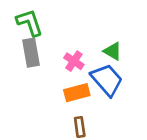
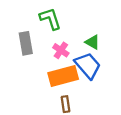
green L-shape: (30, 23) -> (50, 19), moved
orange rectangle: (77, 93) -> (63, 76), size x1.4

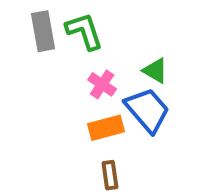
gray rectangle: (26, 43) -> (43, 31), moved
orange rectangle: (63, 76) -> (106, 128), size x0.7

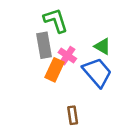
gray rectangle: (43, 31) -> (44, 45), moved
orange rectangle: (106, 128) -> (54, 70), moved, turned -50

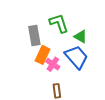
green L-shape: (56, 20) -> (59, 23), moved
pink cross: (67, 56) -> (53, 64), moved

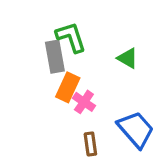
green L-shape: (59, 23) -> (71, 37), moved
blue trapezoid: (76, 57) -> (136, 129), moved

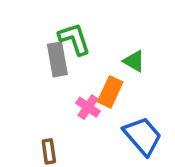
orange rectangle: (68, 87) -> (110, 92), moved
brown rectangle: (90, 144) -> (49, 151), moved

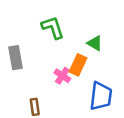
gray rectangle: (57, 59) -> (15, 58), moved
blue trapezoid: (142, 136) -> (101, 96), turned 48

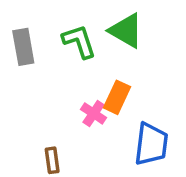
green triangle: (95, 43) -> (126, 31), moved, size x1.5
gray rectangle: (15, 58) -> (23, 47), moved

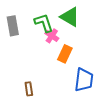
pink cross: (94, 113) -> (52, 36), moved

